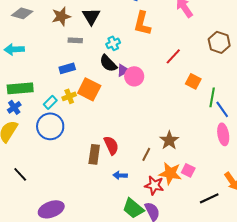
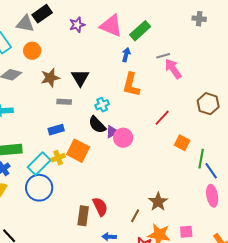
cyan rectangle: (50, 102) -> (39, 164), size x1.6
pink square: (188, 170) -> (186, 232), moved, turned -32

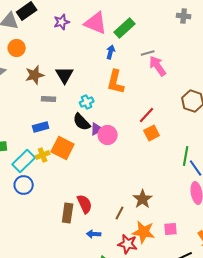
orange square: (182, 143) -> (152, 133), moved, turned 35
blue circle: (39, 188) -> (24, 185), size x0.7

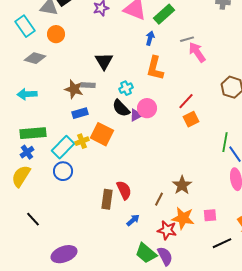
brown star: (35, 75) -> (74, 89), moved, turned 30
pink circle: (108, 135) -> (147, 108), moved
blue arrow: (94, 234) -> (133, 220), turned 136

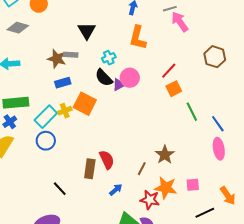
green line: (225, 142) -> (192, 112), moved, turned -36
black line: (33, 219) -> (60, 189), moved

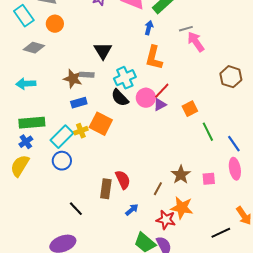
cyan cross: (109, 58) -> (125, 78), size x1.5
red line: (169, 71) -> (162, 91), moved
purple triangle: (119, 85) -> (160, 105), moved
pink square: (193, 185) -> (209, 179), moved

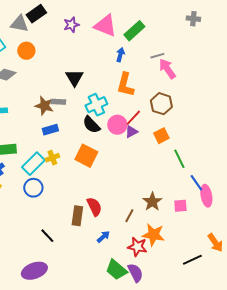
brown hexagon: (231, 77) -> (161, 104), moved
orange square: (101, 124) -> (86, 156), moved
blue line: (234, 144) -> (196, 183), moved

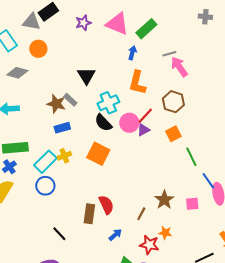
gray rectangle: (58, 102) -> (70, 100), turned 40
orange star: (153, 235) -> (165, 233), size x0.6

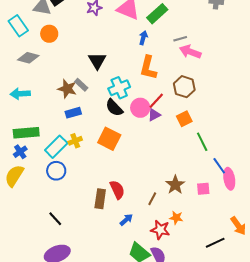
pink arrow: (179, 67) -> (190, 52), turned -35
black line: (59, 234) -> (55, 219), moved

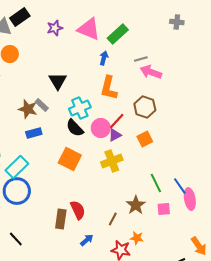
yellow cross: (75, 141) -> (112, 161), moved, size x1.5
green line: (202, 142) -> (156, 183), moved
blue circle: (56, 171) -> (17, 191), size x1.4

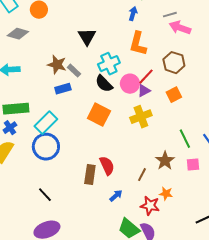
gray rectangle: (42, 105) -> (74, 71), moved

